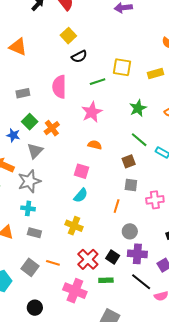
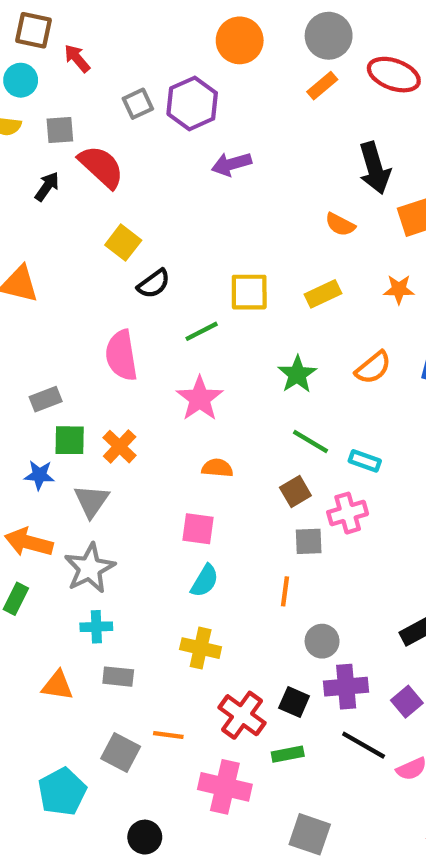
gray rectangle: (23, 93) -> (46, 399), moved
green square: (30, 122) -> (70, 440), turned -35
pink cross: (155, 200) -> (348, 513), moved

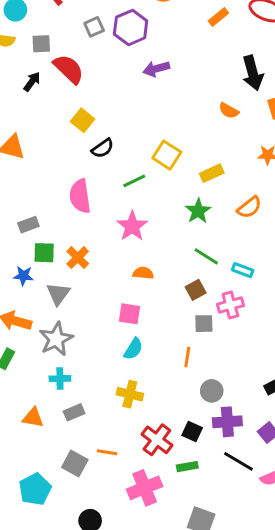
yellow square: (249, 292) -> (167, 155), turned 32
yellow rectangle: (323, 294) -> (212, 173), moved
gray rectangle: (118, 677) -> (74, 412), turned -30
pink cross: (225, 787) -> (145, 488), turned -36

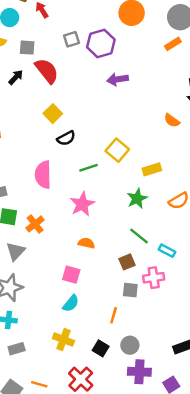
black square: (192, 432) -> (101, 348), moved

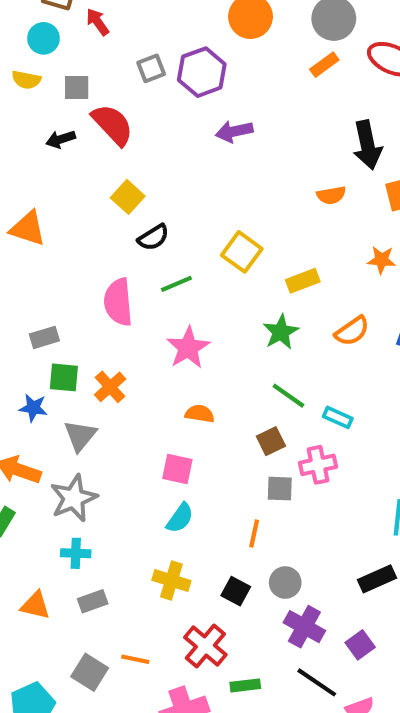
black arrow: (16, 77) -> (61, 139), turned -147
orange semicircle: (172, 120) -> (331, 195), turned -42
green line: (88, 168) -> (176, 284), moved
purple cross: (139, 372) -> (304, 627), turned 30

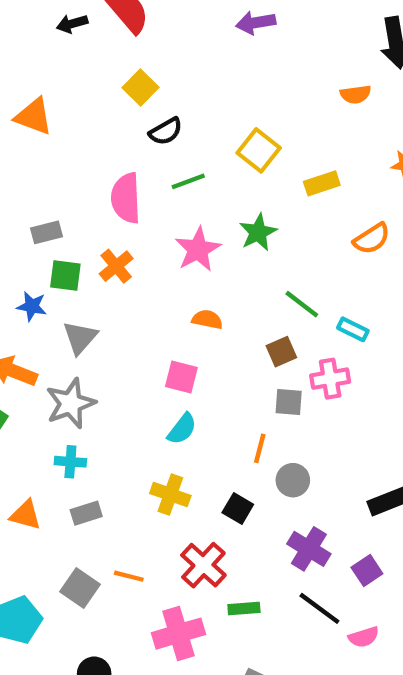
green star: (281, 332) -> (258, 232), moved
orange cross: (110, 387) -> (116, 266), moved
gray circle: (285, 583) -> (293, 480), moved

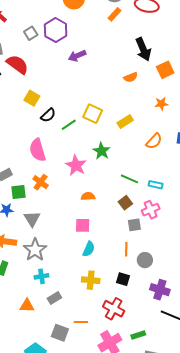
green line: (188, 181) -> (69, 125), moved
green rectangle: (244, 609) -> (138, 335), moved

